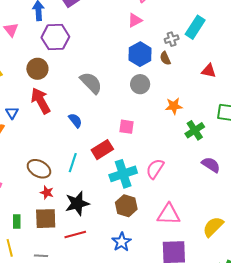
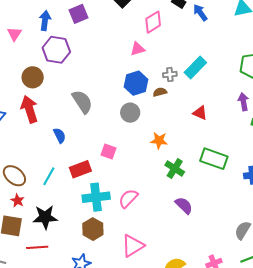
brown semicircle: (165, 58) -> (160, 92), turned 88
green cross: (195, 130) -> (175, 168), turned -36
pink triangle: (169, 214) -> (133, 246), turned -45

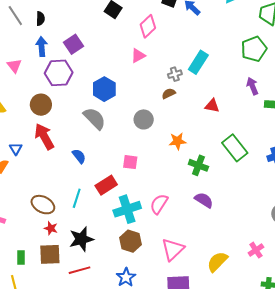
purple square: (78, 14) -> (74, 44), moved
blue hexagon: (136, 83) -> (104, 89), moved
green rectangle: (214, 159) -> (235, 148), turned 44
purple semicircle: (184, 205) -> (204, 200), moved

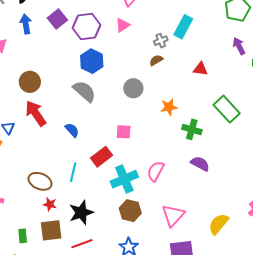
purple hexagon: (59, 73) -> (86, 27), moved

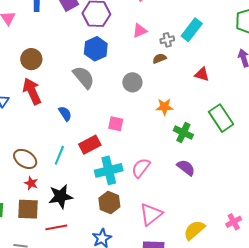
pink triangle: (123, 25) -> (140, 31), moved

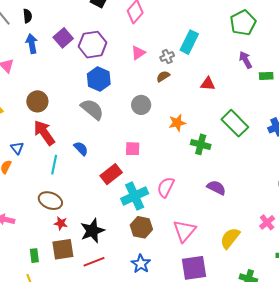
cyan line: (59, 155) -> (54, 165), moved
purple semicircle: (186, 168) -> (216, 188), moved

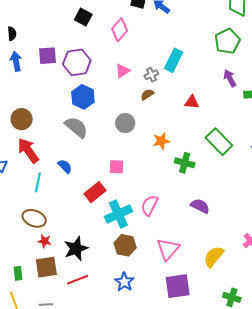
purple square: (63, 38) -> (48, 56), turned 36

